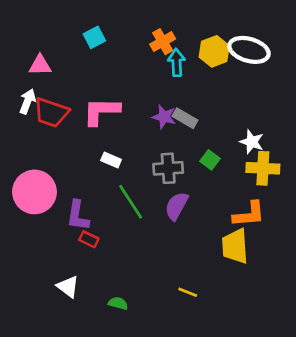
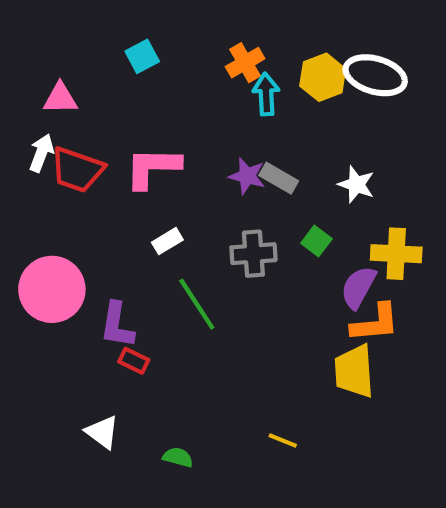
white star: (252, 142) -> (356, 184), moved
white rectangle: (111, 160) -> (167, 241), turned -54
purple semicircle: (177, 206) -> (358, 287), moved

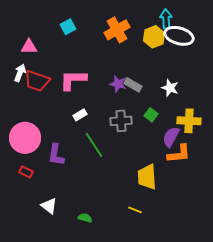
orange cross: (245, 63) -> (117, 30), size x1.4
cyan arrow: (266, 94) -> (166, 19), moved
red rectangle: (134, 361) -> (26, 172), moved
yellow trapezoid: (354, 371) -> (147, 177), moved

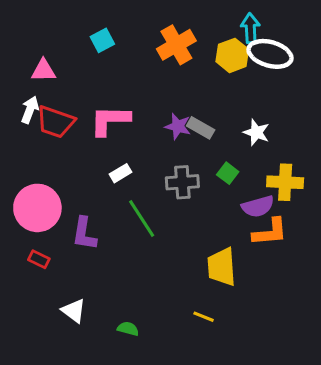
purple semicircle: (171, 137) -> (258, 206), turned -135

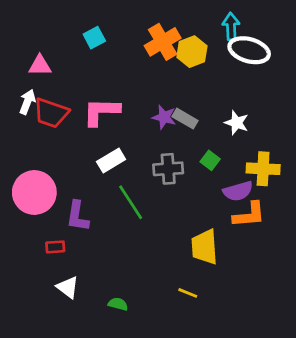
yellow hexagon: (232, 55) -> (192, 52), moved
white rectangle: (120, 173) -> (111, 160), size x1.4
red rectangle: (39, 259) -> (55, 247), moved, turned -30

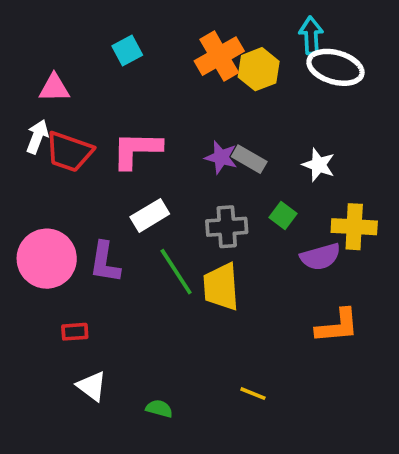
orange L-shape: (249, 215) -> (337, 326), moved
purple L-shape: (78, 216) -> (105, 262), moved
yellow trapezoid: (204, 247) -> (221, 287), moved

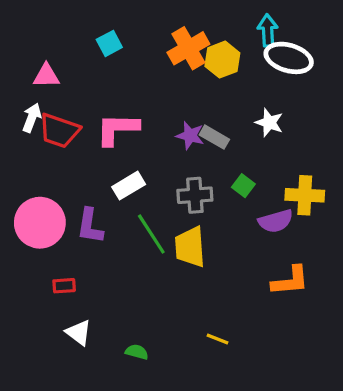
white star: (319, 165) -> (269, 123), moved

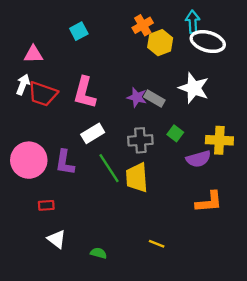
orange cross: (188, 48) -> (143, 25), moved, size x0.7
white star: (269, 123) -> (194, 88), size x1.5
pink L-shape: (117, 129) -> (85, 93), turned -76

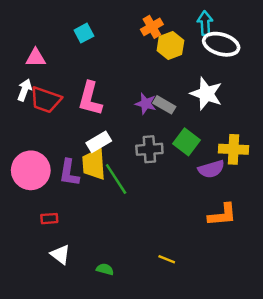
green square: (175, 133) -> (187, 142), size x1.5
yellow trapezoid: (137, 178) -> (94, 164), moved

